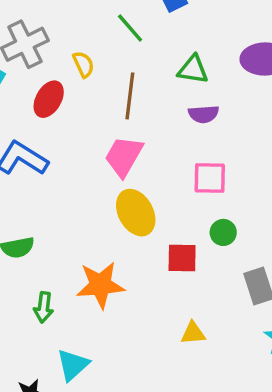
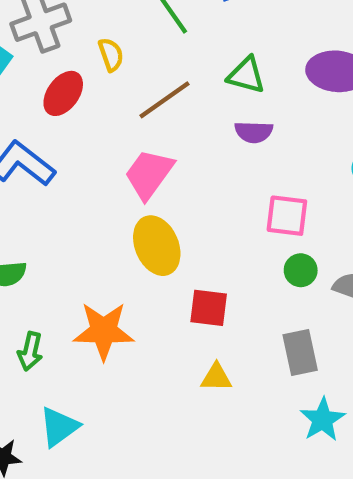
brown line: (130, 96) -> (165, 100), turned 42
pink square: (210, 178) -> (287, 216), moved
green circle: (223, 232) -> (301, 270), moved
yellow triangle: (193, 333) -> (216, 377), moved

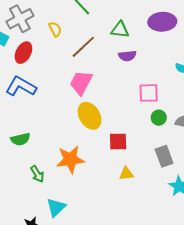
red ellipse: (63, 93) -> (23, 53), moved
green arrow: (30, 351) -> (37, 174), turned -36

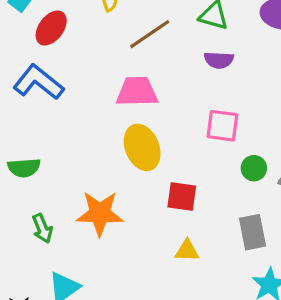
pink trapezoid: (81, 83) -> (137, 92), turned 52
pink square: (149, 93) -> (222, 126), moved

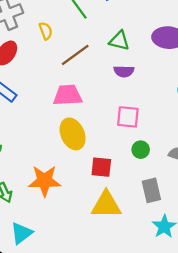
green circle: (254, 168) -> (141, 150), moved
yellow triangle: (187, 251) -> (106, 205), size x1.8

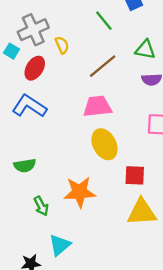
yellow semicircle: (46, 31) -> (62, 45), moved

